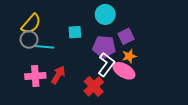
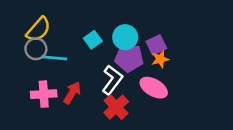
cyan circle: (105, 14) -> (125, 37), moved
cyan square: (75, 32) -> (93, 40), turned -32
orange star: (129, 56) -> (160, 59), moved
white L-shape: (106, 65) -> (112, 80), moved

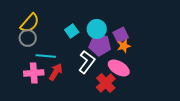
cyan line: (54, 58) -> (46, 56), moved
red cross: (116, 107) -> (106, 83), moved

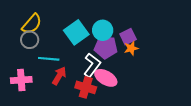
cyan square: (72, 31) -> (76, 32), size x1.6
pink ellipse: (119, 68) -> (106, 78), moved
pink cross: (34, 73) -> (21, 80), moved
red cross: (106, 83) -> (86, 87), moved, turned -30

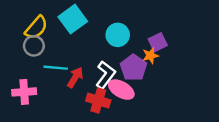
cyan square: (76, 32) -> (73, 19), moved
purple square: (128, 37) -> (158, 42), moved
purple pentagon: (106, 47) -> (133, 68), moved, turned 30
red arrow: (59, 76) -> (75, 77), moved

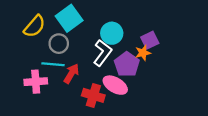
gray circle: (34, 46) -> (59, 44), moved
white L-shape: (106, 75) -> (103, 53), moved
pink cross: (24, 92) -> (36, 82), moved

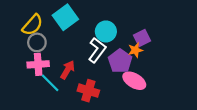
gray circle: (59, 44) -> (37, 42), moved
cyan line: (53, 64) -> (50, 83), moved, turned 40
pink cross: (36, 82) -> (38, 64), moved
pink ellipse: (115, 85) -> (134, 81), moved

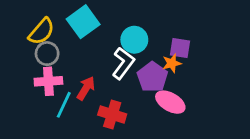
purple square: (142, 38) -> (180, 48), turned 35
cyan line: (50, 83) -> (64, 105), turned 70

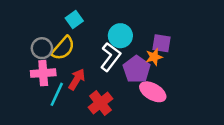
cyan square: (83, 22) -> (74, 20), size x0.6
yellow semicircle: (42, 31) -> (63, 48), moved
red cross: (112, 115) -> (100, 103), turned 35

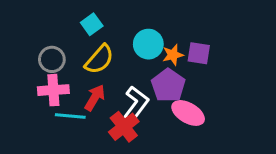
yellow semicircle: (63, 48) -> (99, 59), moved
white L-shape: (110, 57) -> (136, 104), moved
orange star: (154, 57) -> (173, 55), moved
cyan line: (57, 94) -> (70, 116), turned 70

